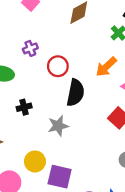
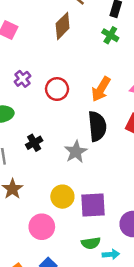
orange arrow: (106, 67) -> (101, 89), moved
black semicircle: (75, 93) -> (97, 126), moved

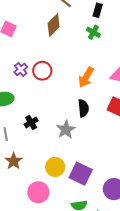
red circle: (57, 89) -> (42, 71), moved
black semicircle: (97, 126) -> (83, 108), size x0.7
purple square: (93, 205) -> (81, 174), turned 30

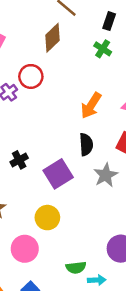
red circle: (42, 71) -> (31, 76), moved
gray star: (66, 130) -> (106, 175), moved
purple square: (81, 174) -> (58, 174), moved, turned 30

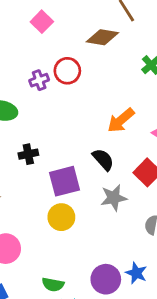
brown diamond: (53, 38) -> (102, 37), turned 36
black semicircle: (86, 144) -> (103, 160), turned -55
yellow circle: (47, 218) -> (61, 217), moved

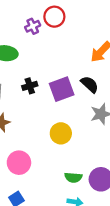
purple square: (65, 181) -> (62, 89), moved
green semicircle: (53, 284) -> (73, 177), moved

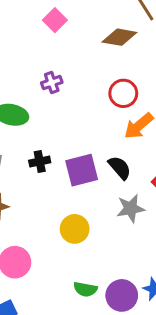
red circle: (54, 17) -> (123, 93), moved

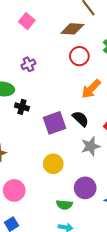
red circle: (123, 93) -> (79, 56), moved
black cross: (40, 161) -> (22, 107), moved, turned 32
purple circle: (122, 295) -> (85, 188), moved

